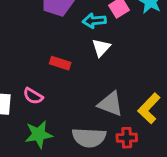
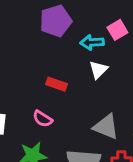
pink semicircle: (33, 96) -> (43, 119), moved

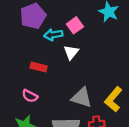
pink square: (117, 30) -> (75, 25), moved
cyan arrow: (92, 42) -> (53, 35), moved

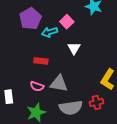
white triangle: (71, 52) -> (74, 48), moved
gray triangle: (82, 98) -> (59, 84), moved

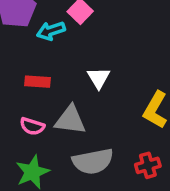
white triangle: (74, 48) -> (99, 78), moved
red cross: (96, 103) -> (148, 165), moved

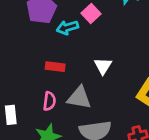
pink semicircle: (32, 126) -> (49, 101), turned -102

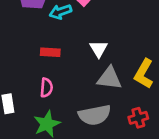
gray triangle: (79, 98) -> (109, 78), moved

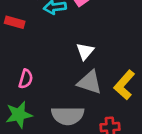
red rectangle: (50, 52) -> (15, 22), moved

